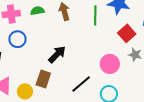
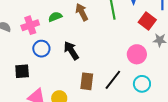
black arrow: (57, 54) -> (71, 51), moved, turned -66
brown rectangle: (43, 79) -> (87, 81), moved

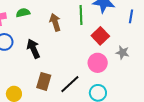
brown arrow: (82, 12) -> (55, 22), moved
red square: (147, 21) -> (100, 36), moved

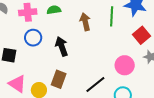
red square: (100, 36) -> (141, 35), moved
brown rectangle: (44, 81) -> (59, 79), moved

